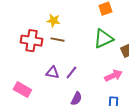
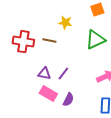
yellow star: (53, 21) -> (65, 23), moved
pink rectangle: (22, 90) -> (48, 94), moved

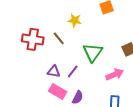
green triangle: (95, 40) -> (93, 52), moved, turned -30
brown line: (49, 41) -> (59, 38), turned 40

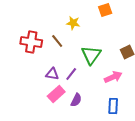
pink rectangle: (58, 91) -> (56, 94), turned -72

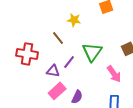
red cross: (31, 42) -> (27, 54), moved
purple line: (71, 74) -> (69, 62), moved
pink arrow: (113, 77) -> (114, 74), turned 78

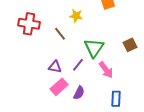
red cross: (27, 54) -> (29, 24), moved
purple line: (69, 62) -> (78, 65), moved
pink arrow: (114, 74) -> (106, 70), moved

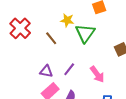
red cross: (29, 24) -> (20, 28), turned 35
green triangle: (94, 48) -> (85, 33), moved

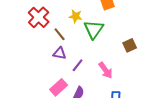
red cross: (20, 28) -> (39, 17), moved
purple triangle: (46, 71) -> (60, 53), moved

